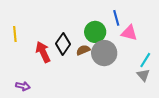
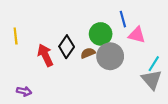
gray triangle: (143, 75) -> (152, 80), size x1.5

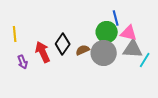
green circle: (101, 34) -> (107, 32), moved
gray triangle: (152, 80) -> (133, 49), moved, turned -45
purple arrow: (24, 91) -> (23, 62), moved, turned 56

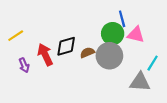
yellow line: (15, 34) -> (16, 36), turned 63
black diamond: (63, 44) -> (66, 46), turned 40
gray triangle: (133, 49) -> (140, 82), moved

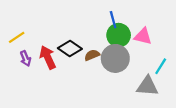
blue line: (122, 19) -> (113, 20), moved
black diamond: (66, 46) -> (70, 48), turned 50
purple arrow: (24, 65) -> (25, 58), moved

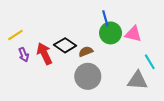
gray circle: (115, 58) -> (88, 76), moved
cyan line: (161, 66) -> (150, 62), turned -63

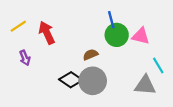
yellow line: (15, 35) -> (18, 26), moved
black diamond: (65, 45) -> (71, 80), moved
red arrow: (44, 54) -> (47, 33), moved

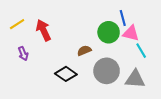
blue line: (111, 20) -> (123, 18), moved
cyan line: (158, 66) -> (141, 51), moved
gray circle: (93, 81) -> (107, 71), moved

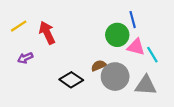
pink triangle: (131, 33) -> (136, 47), moved
brown semicircle: (84, 51) -> (99, 66), moved
purple arrow: (23, 54) -> (25, 58), turned 88

